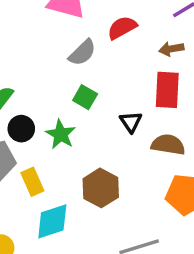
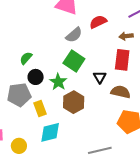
green square: (85, 97) -> (74, 61), size x1.5
brown hexagon: (101, 188) -> (74, 102), moved

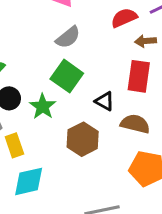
red semicircle: (98, 22) -> (124, 18), moved
black triangle: (100, 77) -> (105, 101), turned -32
brown hexagon: (74, 102) -> (83, 139), moved

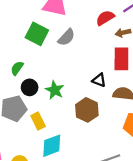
green square: (67, 76) -> (37, 34), moved

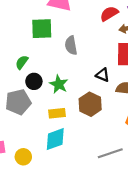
green square: (37, 34) -> (42, 29), turned -30
gray semicircle: (66, 37) -> (71, 45), moved, turned 126
yellow rectangle: (38, 121) -> (57, 113), moved, turned -70

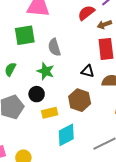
black circle: (34, 81) -> (37, 94), moved
green star: (59, 84) -> (46, 71), moved
cyan diamond: (55, 139) -> (66, 135), moved

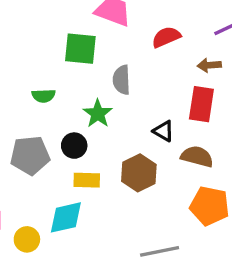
red semicircle: (86, 13) -> (166, 37), moved
green semicircle: (10, 69) -> (44, 96), turned -136
cyan diamond: (66, 135) -> (66, 217), moved

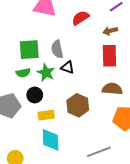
green square: (80, 49) -> (29, 50), moved
green semicircle: (44, 96) -> (23, 73), moved
black triangle: (164, 131) -> (68, 67), moved
cyan diamond: (66, 217) -> (51, 140), moved, turned -70

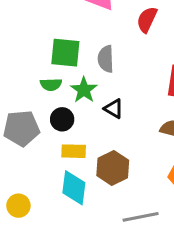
red semicircle: (80, 18) -> (147, 20), turned -42
black triangle: (68, 67) -> (114, 109), moved
brown hexagon: (78, 105) -> (113, 168), moved

